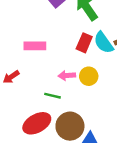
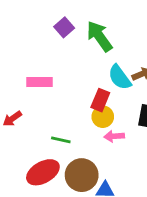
red rectangle: (84, 43) -> (100, 100), moved
pink arrow: (67, 76) -> (114, 136), moved

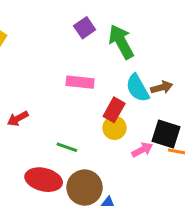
pink rectangle: (40, 82) -> (80, 82), moved
pink arrow: (114, 136) -> (142, 150), moved, turned 150
red ellipse: (43, 172) -> (44, 180), turned 36

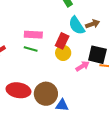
pink rectangle: (80, 82) -> (33, 35), moved
green line: (67, 147) -> (31, 49), moved

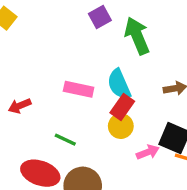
cyan semicircle: (77, 25) -> (119, 84), moved
green line: (31, 49) -> (65, 140), moved

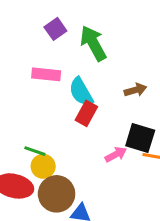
pink rectangle: (79, 89) -> (46, 74), moved
yellow circle: (121, 126) -> (43, 166), moved

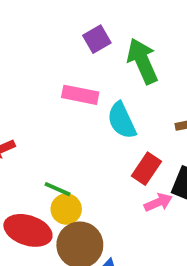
red rectangle: (86, 113) -> (146, 169), moved

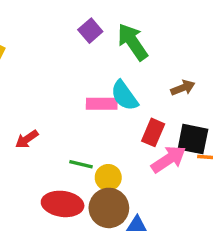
pink rectangle: (80, 95) -> (102, 104), moved
pink arrow: (158, 202) -> (169, 159), size x1.5
yellow circle: (66, 209) -> (108, 177), moved

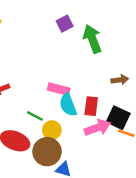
cyan semicircle: (124, 96) -> (68, 105), moved
pink rectangle: (102, 104) -> (59, 89), moved
red rectangle: (153, 132) -> (91, 106), turned -30

